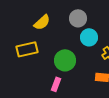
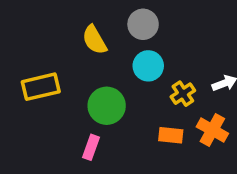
gray circle: (78, 18) -> (143, 24), moved
yellow semicircle: (42, 22) -> (94, 40), moved, turned 102

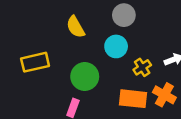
gray circle: (143, 24) -> (124, 15), moved
orange rectangle: (171, 135) -> (133, 99), size x1.5

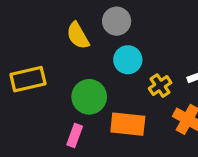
gray circle: (124, 15) -> (117, 21), moved
orange rectangle: (133, 99) -> (128, 124), moved

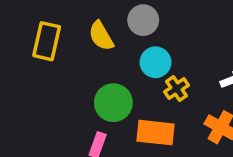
yellow rectangle: (28, 79) -> (47, 41), moved, turned -64
yellow cross: (160, 86) -> (177, 89), moved

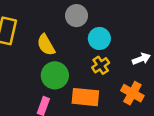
yellow semicircle: (101, 36) -> (46, 45), moved
cyan circle: (156, 62) -> (99, 38), moved

